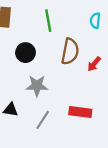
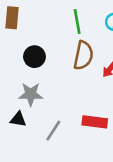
green line: (48, 21) -> (77, 22), moved
gray star: (37, 86) -> (31, 94), moved

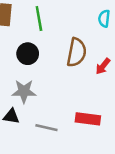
green line: (77, 22) -> (39, 19), moved
gray line: (53, 131) -> (46, 128), turned 70

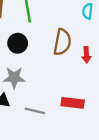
red arrow: (103, 66) -> (86, 55), turned -42

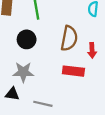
red rectangle: (73, 103) -> (73, 71), moved

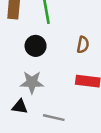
brown semicircle: (69, 38) -> (83, 45), size x0.6

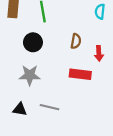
black triangle: (20, 107) -> (20, 109), moved

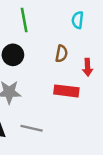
cyan semicircle: (100, 12) -> (78, 20), moved

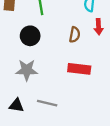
red arrow: (88, 67) -> (99, 27), moved

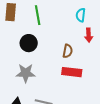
brown semicircle: (75, 35) -> (68, 51), moved

